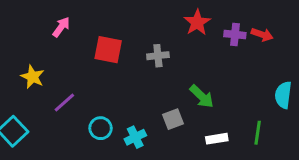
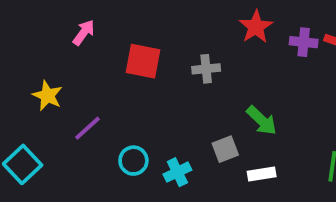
white rectangle: (217, 139) -> (262, 174), moved

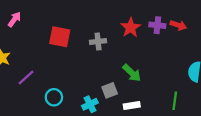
red star: (256, 27) -> (131, 28), moved
pink arrow: (84, 32) -> (14, 19), moved
cyan cross: (177, 172) -> (90, 104), moved

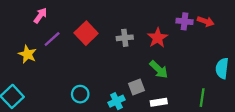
red star: (131, 28) -> (158, 38), moved
red square: (60, 37) -> (86, 33), turned 35
purple line: (26, 78) -> (52, 39), moved

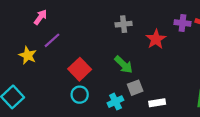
red square: (86, 33) -> (80, 69), moved
gray cross: (125, 38) -> (124, 24), moved
green arrow: (159, 69) -> (124, 65), moved

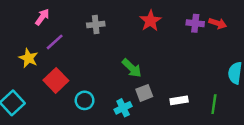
gray cross: (124, 24) -> (96, 25), moved
red star: (156, 39) -> (150, 21), moved
red square: (80, 69) -> (56, 80), moved
white rectangle: (157, 103) -> (179, 100), moved

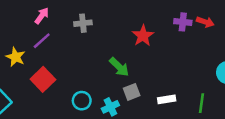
pink arrow: (42, 17) -> (42, 16), moved
red star: (150, 21) -> (143, 36), moved
cyan circle: (85, 100) -> (82, 101), moved

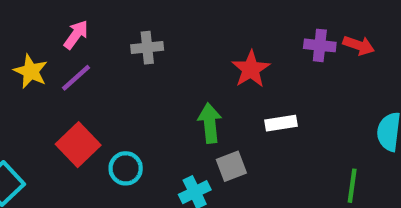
yellow star: (16, 57) -> (31, 71), moved
green arrow: (119, 67) -> (210, 123), turned -140
white rectangle: (167, 99) -> (281, 123), moved
cyan circle: (82, 101) -> (126, 168), moved

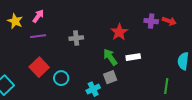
gray cross: (147, 48) -> (76, 38), moved
yellow star: (31, 71) -> (15, 21), moved
purple line: (76, 78) -> (38, 36), turned 35
green arrow: (210, 123) -> (110, 57), moved, turned -30

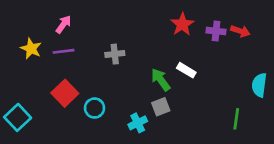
yellow star: (15, 21) -> (31, 49), moved
red star: (119, 32) -> (182, 24), moved
white rectangle: (133, 57) -> (186, 70), moved, turned 40

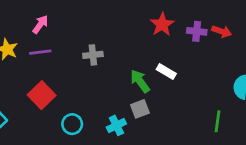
cyan circle: (95, 108) -> (72, 124), moved

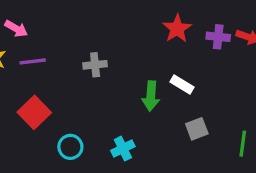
pink arrow: (40, 24) -> (16, 29), moved, turned 84
green arrow: (140, 81) -> (151, 96), turned -140
gray square: (140, 109) -> (197, 129), moved

